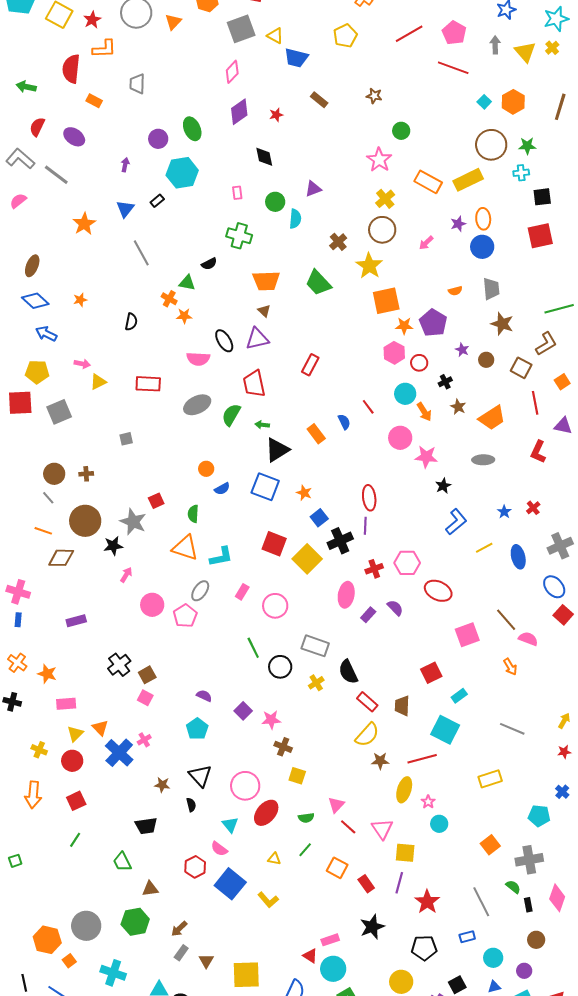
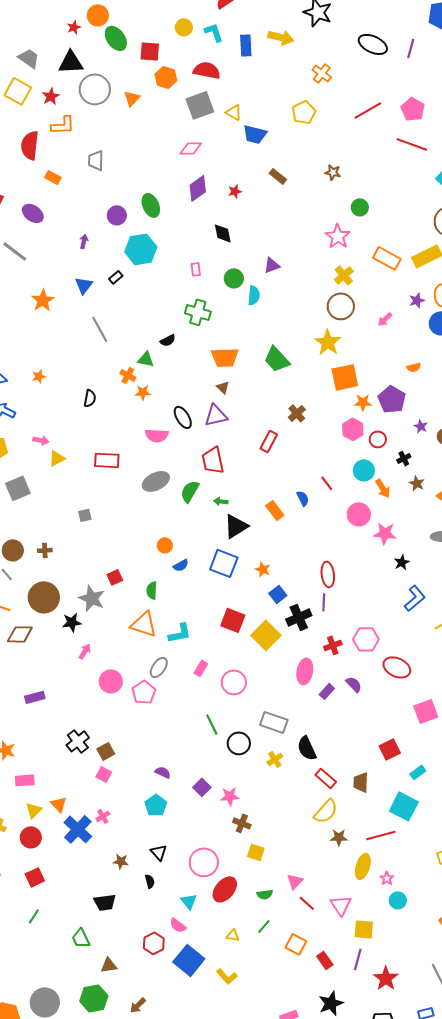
pink diamond: (232, 72) -> (191, 148), turned 45
brown cross: (338, 242) -> (297, 413), moved
black triangle: (200, 776) -> (159, 852), size x0.7

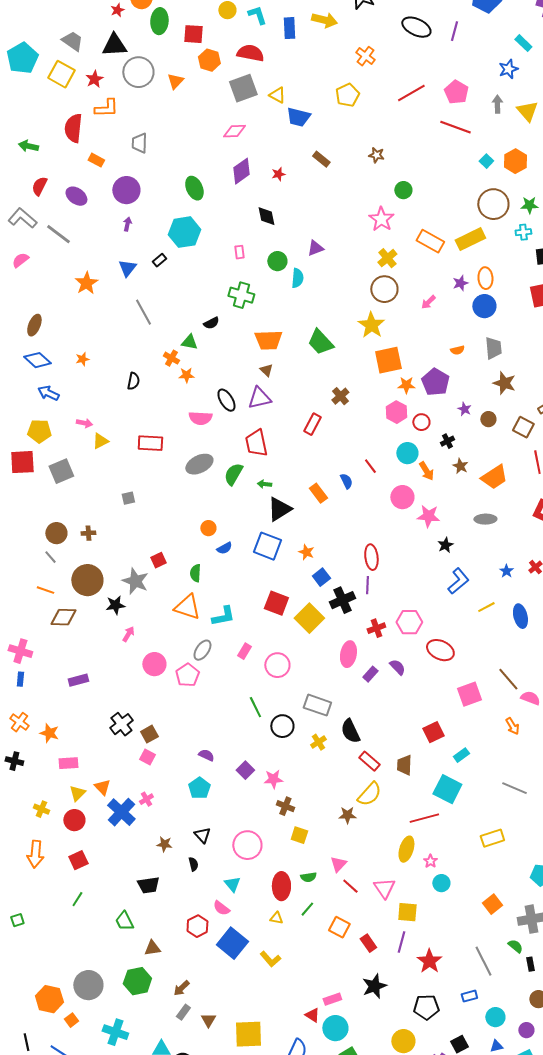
green ellipse: (116, 38) -> (159, 21), turned 40
purple circle: (117, 215) -> (126, 190), moved, size x1.4
brown star: (339, 837) -> (347, 815), moved
red ellipse: (225, 889) -> (281, 886), moved, turned -40

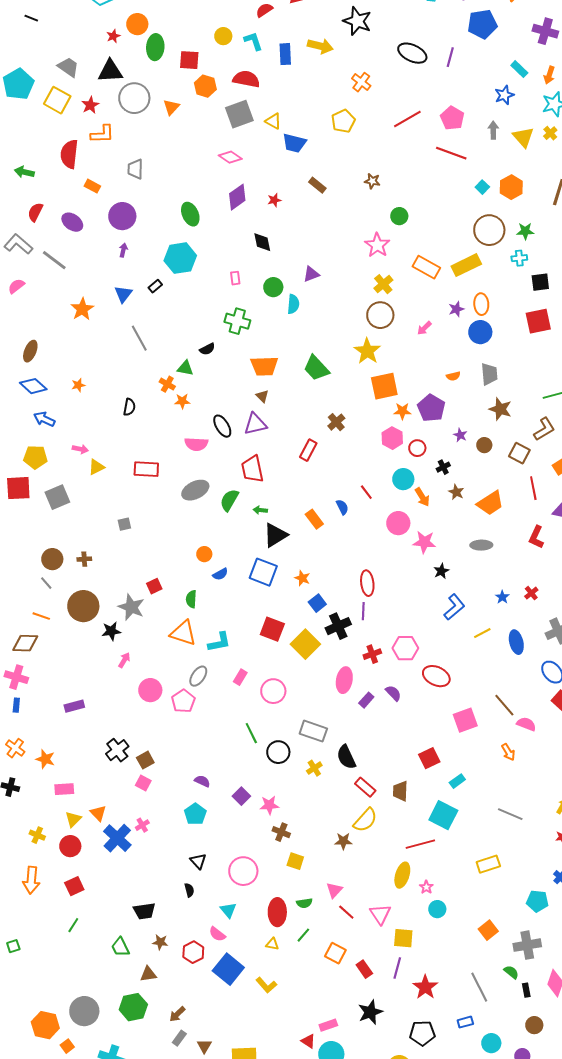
pink diamond: (234, 131) -> (230, 157), turned 35
brown diamond: (63, 617) -> (25, 643), moved
brown star: (164, 844) -> (160, 942), moved

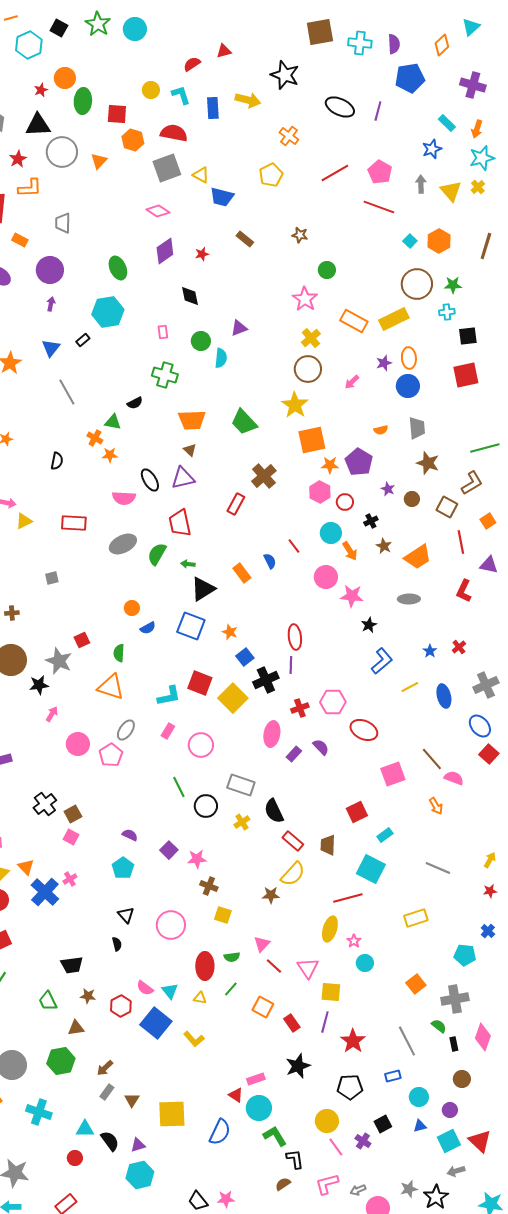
brown cross: (336, 422) -> (264, 476), size x1.4
cyan L-shape: (219, 642) -> (169, 696), moved
cyan triangle: (228, 910) -> (170, 991), moved

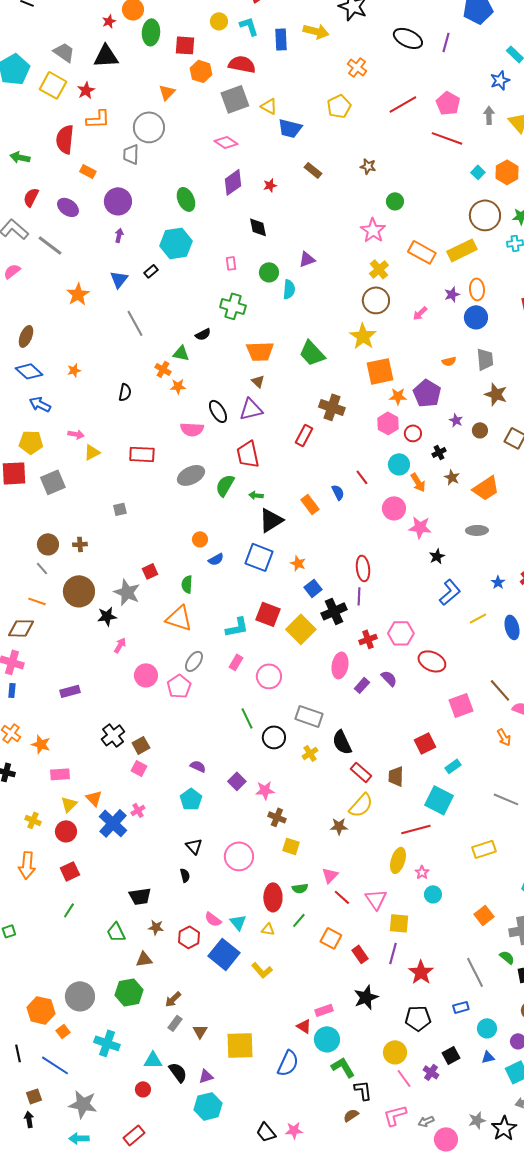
gray circle: (62, 152) -> (149, 127), moved
brown cross: (264, 476) -> (332, 407), turned -30

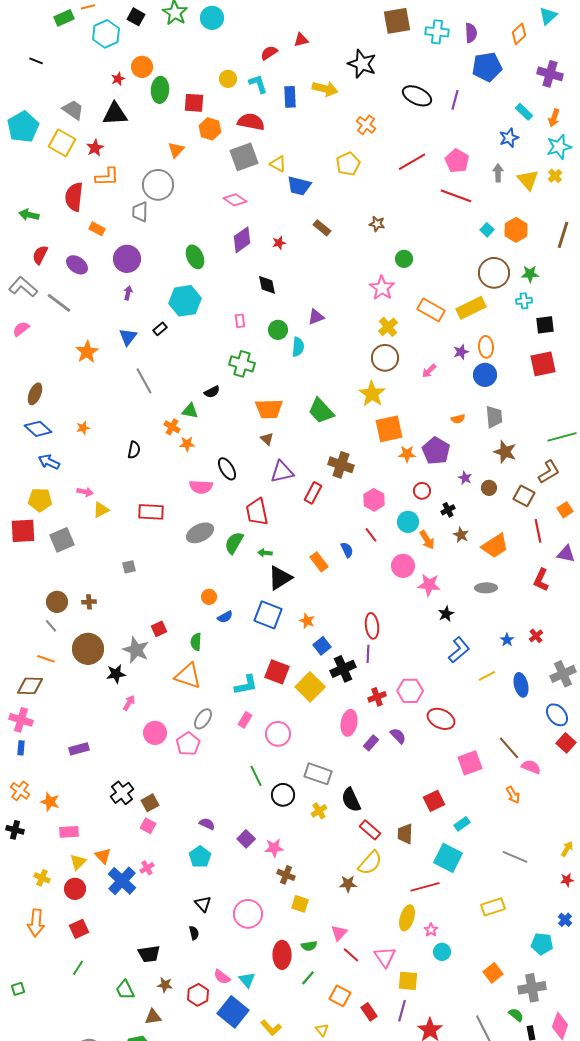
purple triangle: (251, 409) -> (282, 472), moved
pink hexagon: (388, 423) -> (374, 500), moved
yellow triangle: (268, 929) -> (322, 1030), moved, turned 40

